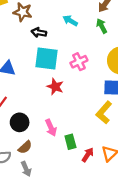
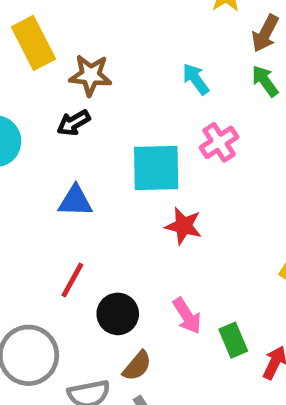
cyan arrow: (70, 21) -> (196, 79), turned 32
black arrow: (39, 33) -> (74, 123), moved, turned -32
pink cross: (79, 62) -> (219, 142), moved

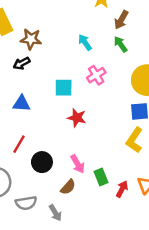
cyan square: (156, 168) -> (64, 88), size x0.7
brown semicircle: (137, 366) -> (68, 187), moved

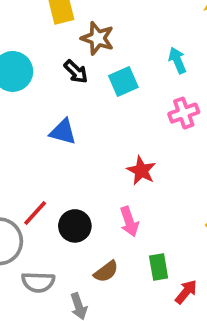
black arrow: (22, 63) -> (76, 72), turned -119
cyan square: (64, 88) -> (123, 82), moved, turned -36
red line: (19, 144) -> (35, 213), moved
pink arrow: (78, 164) -> (129, 222), moved

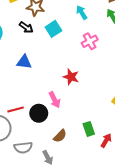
red line: (35, 213) -> (16, 109), turned 42
pink arrow: (129, 222) -> (55, 100), moved

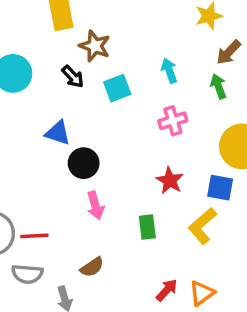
red star: (71, 77) -> (170, 181), moved
red line: (16, 109) -> (34, 236), moved
black circle: (39, 113) -> (84, 163), moved
green rectangle: (89, 129) -> (147, 227), moved

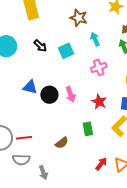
brown star: (95, 46) -> (79, 18), moved
blue triangle: (58, 133) -> (30, 87), moved
pink arrow: (95, 206) -> (71, 94), moved
brown semicircle: (92, 267) -> (62, 143), moved

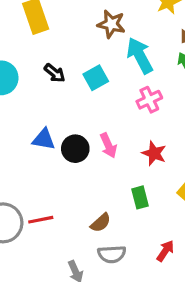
cyan arrow: (95, 39) -> (140, 56), size x1.6
gray semicircle: (21, 160) -> (112, 254), moved

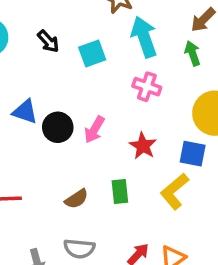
pink cross: (149, 100) -> (147, 87), turned 35
pink arrow: (108, 145) -> (94, 129), turned 45
brown semicircle: (101, 223) -> (76, 199), moved

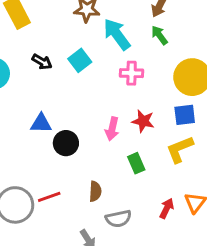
black circle: (58, 127) -> (66, 143), moved
pink arrow: (94, 129) -> (112, 129), moved
yellow L-shape: (174, 191) -> (180, 149), turned 36
brown semicircle: (76, 199) -> (95, 191), moved, turned -36

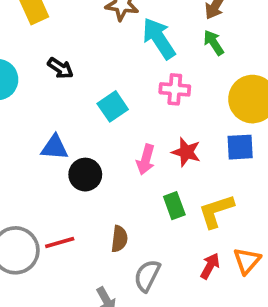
cyan square: (80, 60) -> (113, 106), moved
yellow L-shape: (180, 149) -> (216, 211), moved
gray semicircle: (118, 219) -> (147, 276), turned 125

